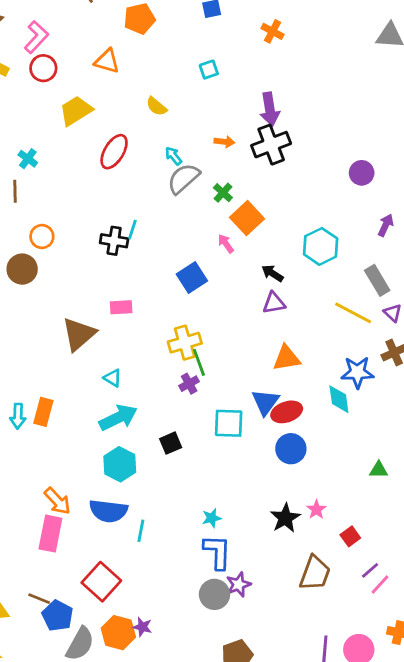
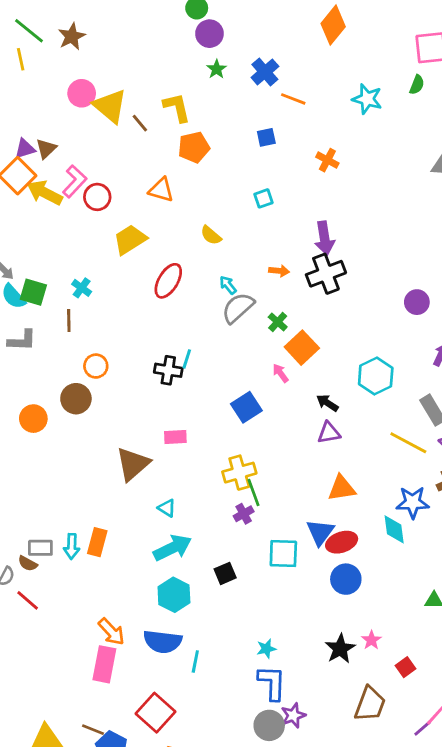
pink L-shape: (36, 37) -> (75, 181), moved
purple line: (370, 570) -> (423, 728), moved

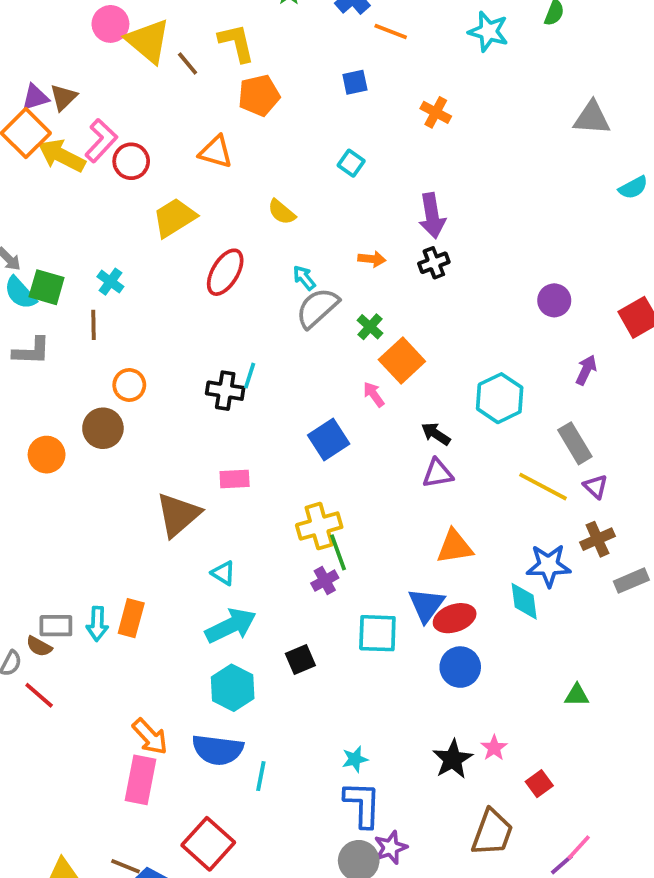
cyan square: (263, 198) -> (351, 163), turned -36
black cross: (326, 274) -> (434, 263), size x0.6

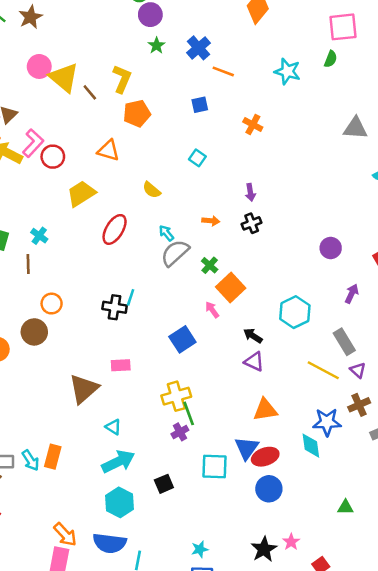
yellow L-shape: (236, 43) -> (122, 79), turned 36
purple arrow: (432, 216) -> (250, 192), size x0.6
purple triangle: (438, 473) -> (254, 362), turned 35
cyan arrow: (97, 624) -> (31, 460), turned -35

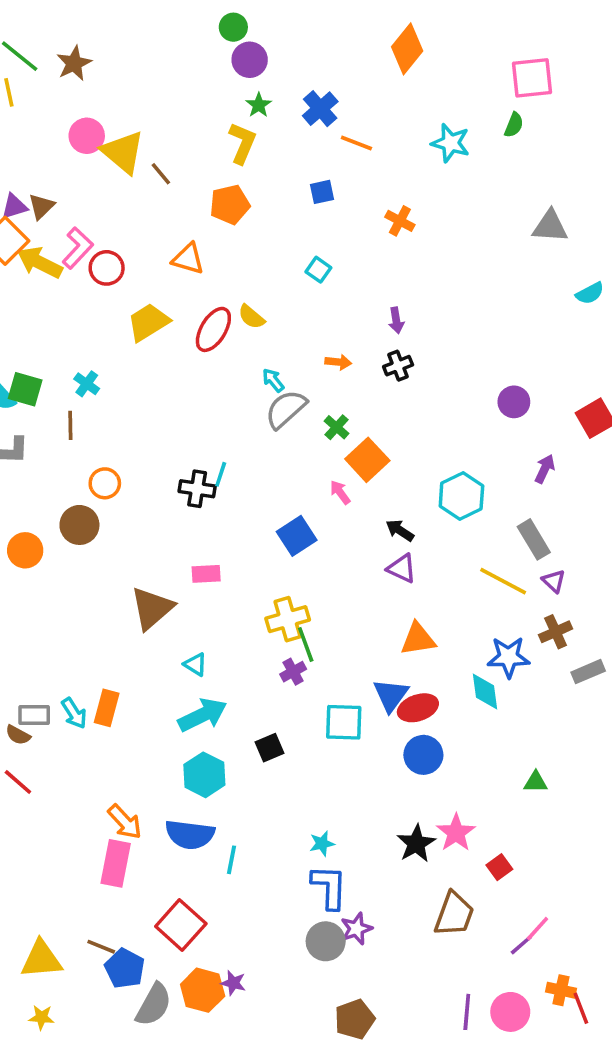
yellow L-shape: (122, 79) -> (242, 143), moved
red ellipse: (115, 229) -> (213, 329), moved
pink star: (291, 542) -> (456, 833), size x1.5

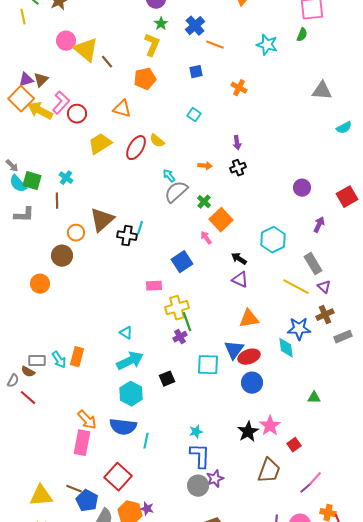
orange circle: (25, 550) -> (40, 284), moved
pink rectangle: (206, 574) -> (154, 286), moved
brown triangle: (152, 608) -> (102, 220), moved

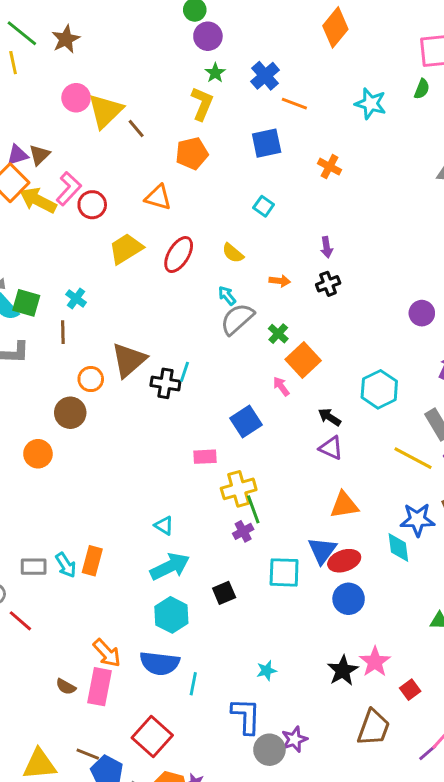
yellow triangle: (86, 50) -> (105, 111), turned 36
blue square: (196, 72) -> (267, 143), size x1.5
yellow semicircle: (157, 141) -> (233, 253), moved
brown semicircle: (28, 372) -> (66, 687), moved
blue L-shape: (200, 456) -> (246, 716), moved

